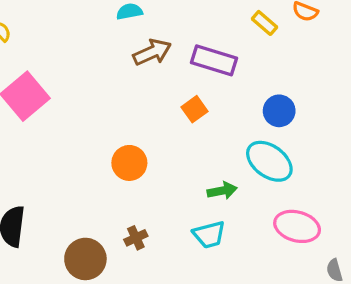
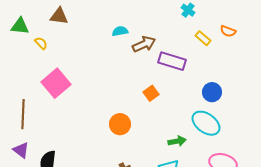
brown arrow: (152, 52) -> (144, 44), moved
orange square: (194, 109) -> (151, 93), moved

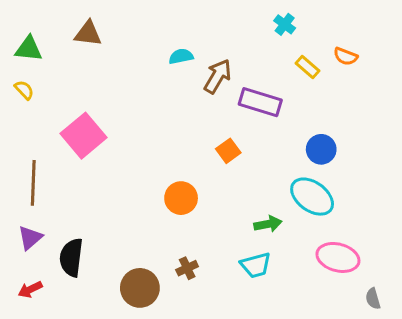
yellow semicircle: (41, 43) -> (24, 90), moved
brown arrow: (144, 44) -> (218, 76), turned -35
purple triangle: (21, 150) -> (30, 238), turned 42

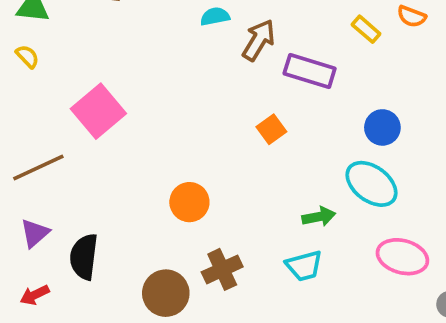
brown line: (33, 183) -> (38, 168), turned 63
orange circle: (181, 198) -> (189, 202), moved
brown cross: (187, 268) -> (222, 269), size x1.5

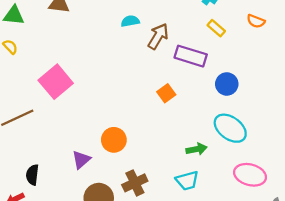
yellow rectangle: (366, 29) -> (216, 28), moved
blue circle: (382, 127) -> (227, 84), moved
purple triangle: (35, 233) -> (81, 160), moved
black semicircle: (84, 257) -> (32, 175), moved, size x0.7

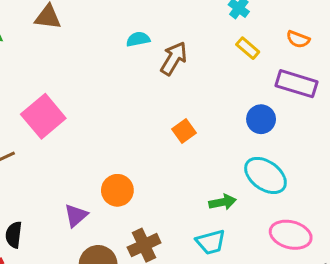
purple rectangle: (191, 56) -> (297, 84), moved

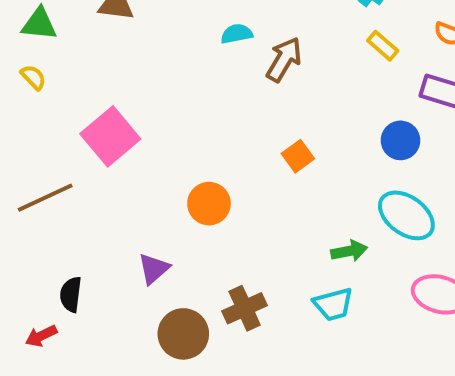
orange circle: (117, 190) -> (209, 204), moved

